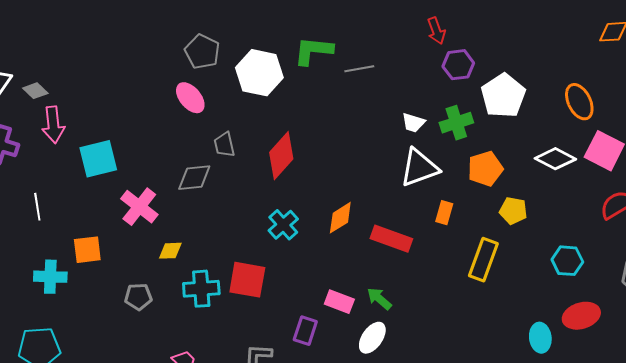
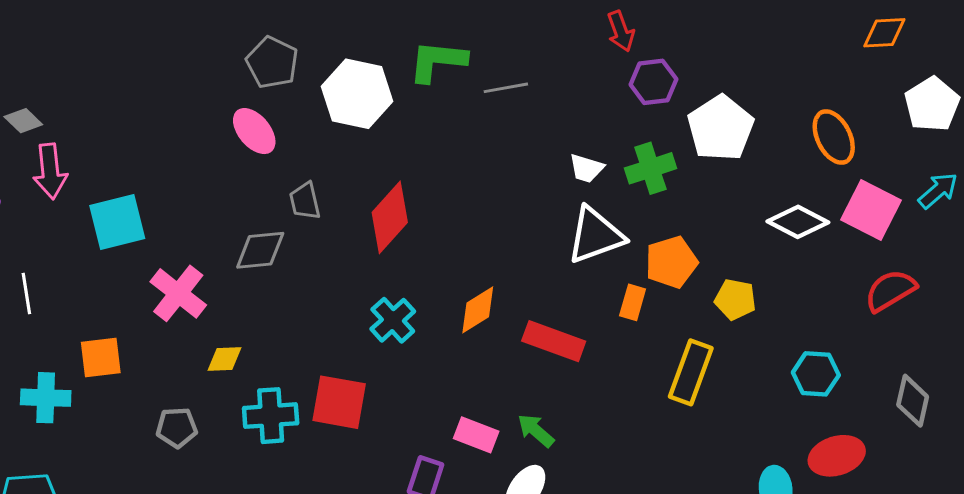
orange pentagon: (485, 169) -> (671, 262), moved

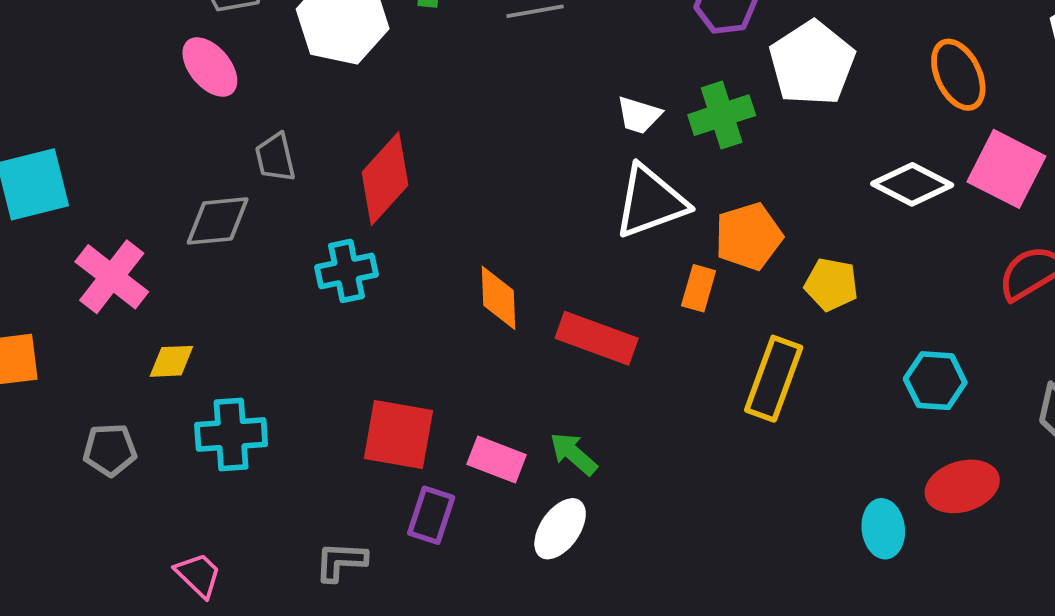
orange diamond: (478, 310) -> (498, 298), turned -60
cyan cross: (393, 320) -> (346, 271), moved, turned 30
red square: (339, 402) -> (398, 434), moved

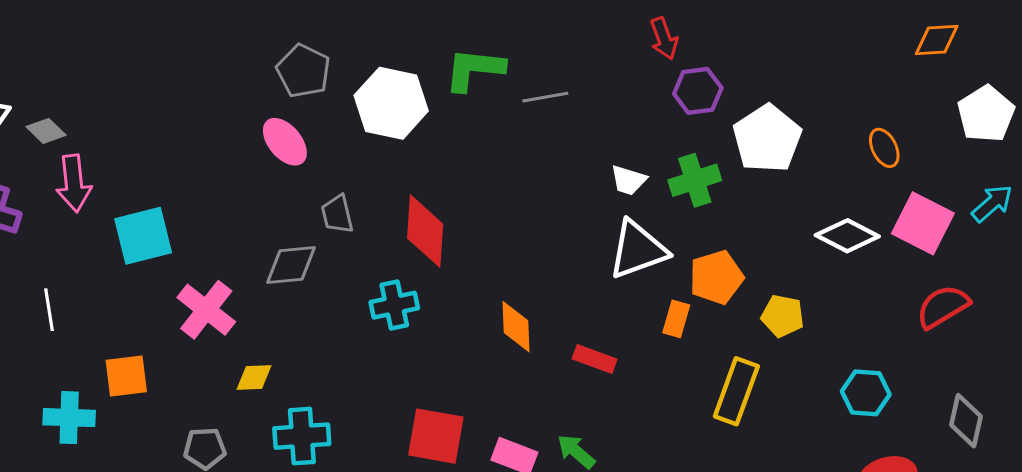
orange ellipse: (958, 75) -> (884, 148), size x0.7
red diamond: (385, 179) -> (425, 231), turned -38
red rectangle: (597, 338) -> (595, 359), size x0.7

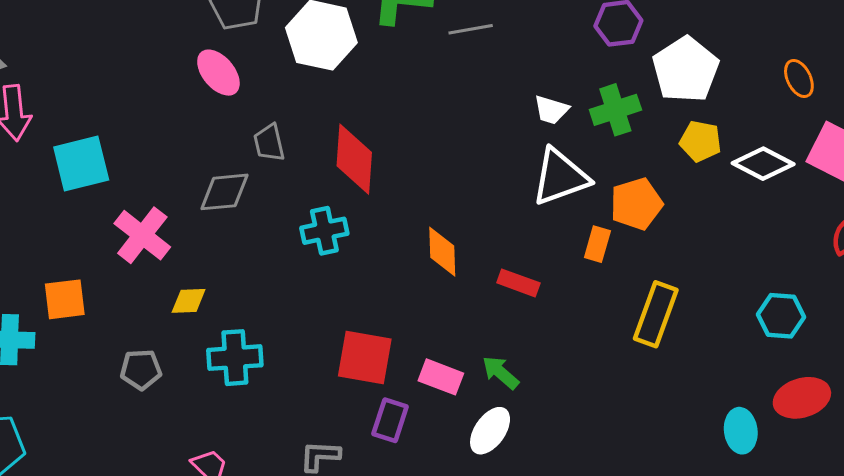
yellow pentagon: (783, 316) -> (700, 141), moved

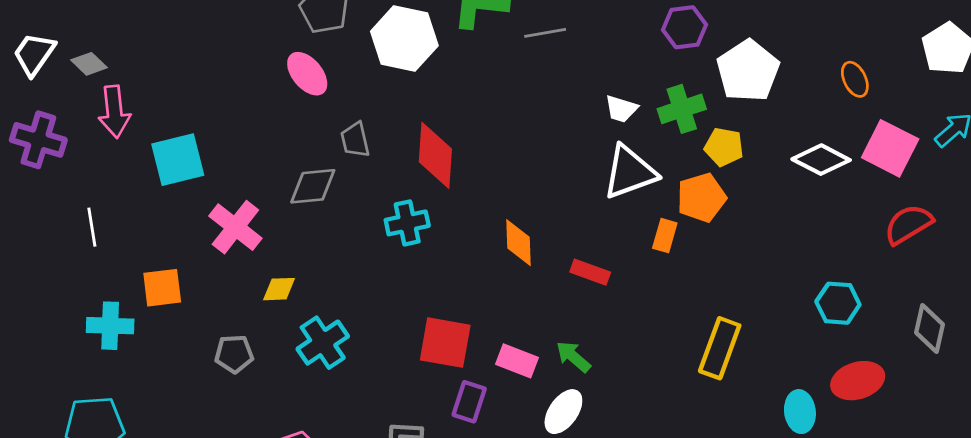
yellow pentagon: (700, 141) -> (724, 147), moved
yellow rectangle: (656, 314) -> (720, 348), moved
cyan cross: (235, 358) -> (323, 343), turned -30

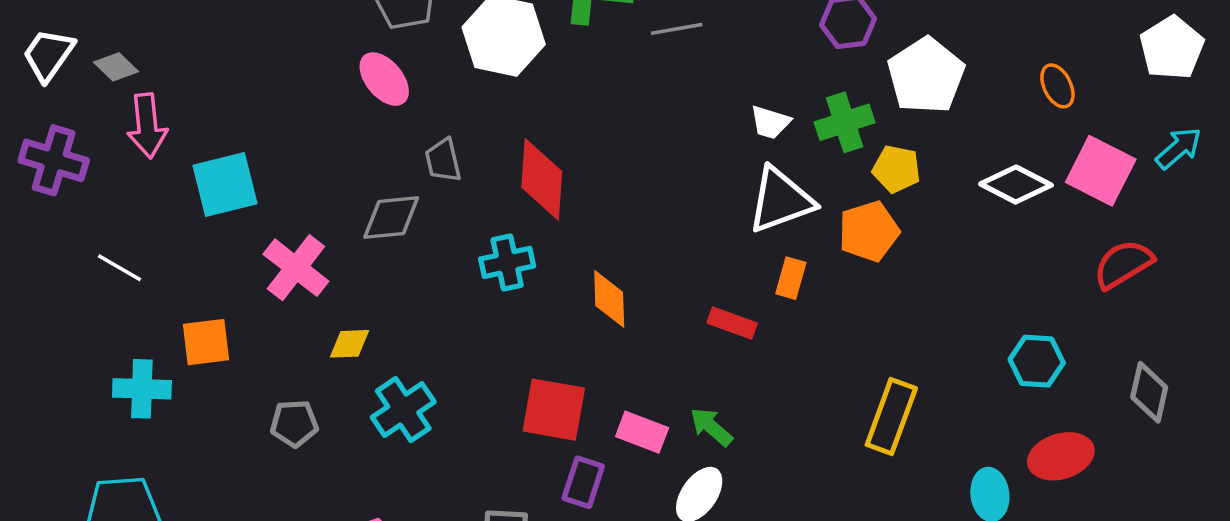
white line: (92, 227) -> (119, 268), turned -51
orange rectangle: (665, 236) -> (791, 278), moved
orange diamond: (518, 243) -> (609, 299), moved

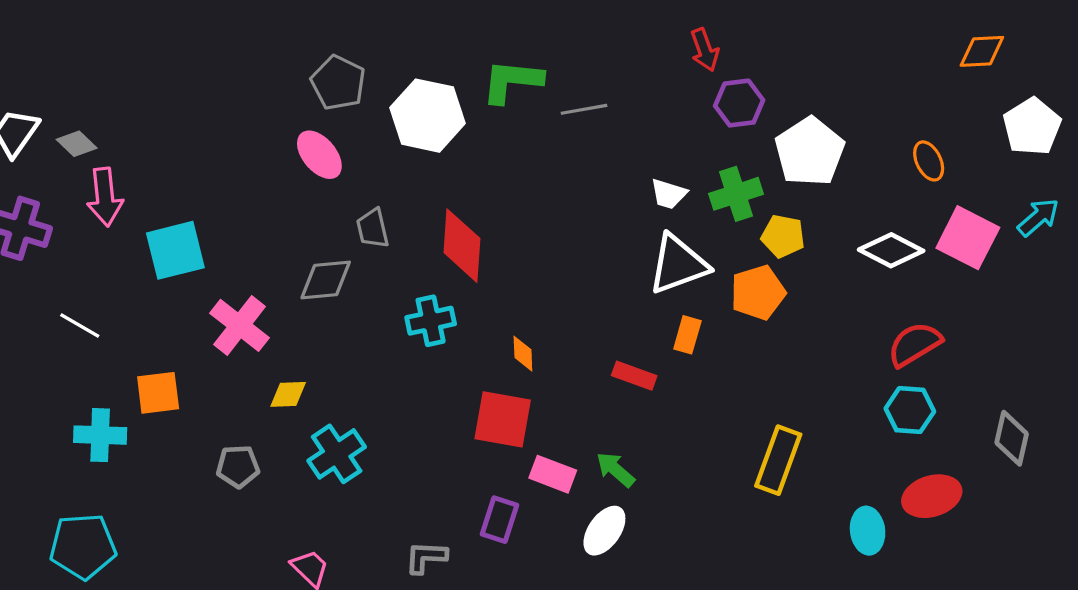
red semicircle: (1123, 264) -> (915, 344), moved
orange diamond: (609, 299) -> (523, 354), size x0.7
red square: (554, 410) -> (503, 419), moved

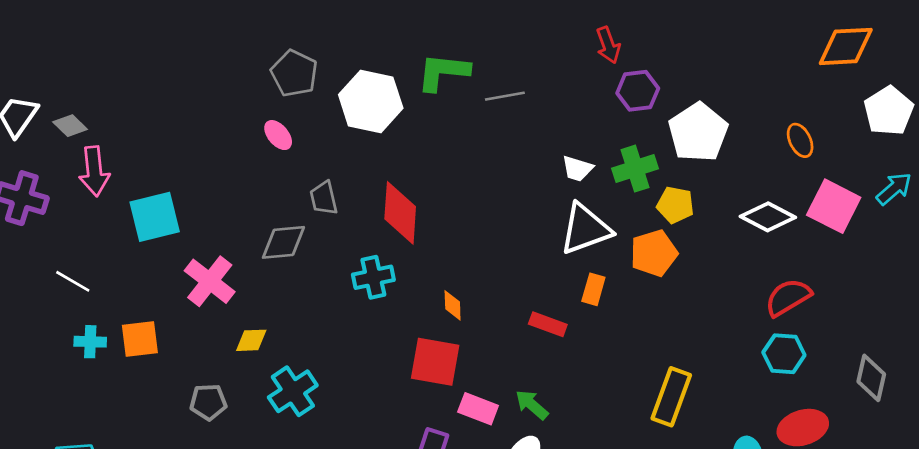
orange diamond: (982, 51) -> (846, 46), size x1.4
pink ellipse: (319, 155) -> (278, 135), size x0.7
cyan cross: (100, 435) -> (90, 342), moved, size x0.7

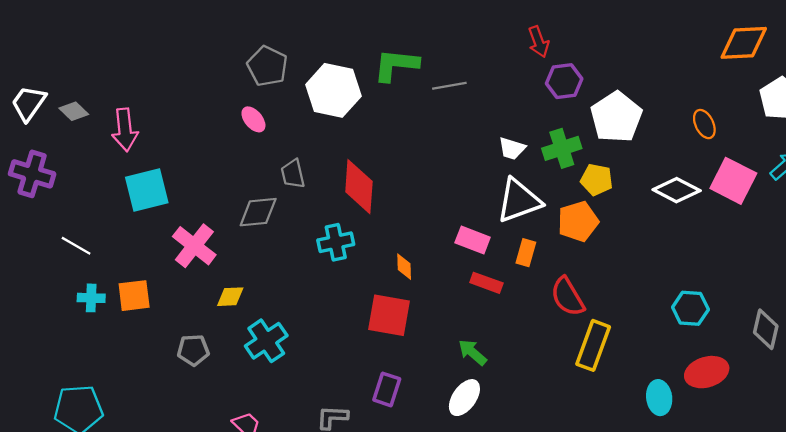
pink arrow: (94, 171) -> (125, 130), moved
red semicircle: (788, 297) -> (568, 297), moved, turned -90
pink rectangle: (478, 409) -> (473, 240), moved

